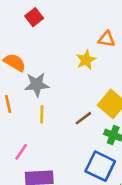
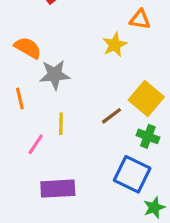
yellow line: (42, 114) -> (61, 124), moved
pink line: (21, 152) -> (36, 144), moved

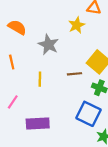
gray star: (55, 75) -> (48, 45), moved, turned 30
brown line: (112, 116) -> (74, 74), turned 32
pink line: (36, 144) -> (13, 102), moved

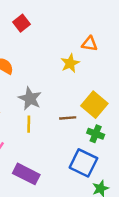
gray star: (48, 45) -> (30, 98), moved
purple rectangle: (38, 124) -> (26, 174), turned 30

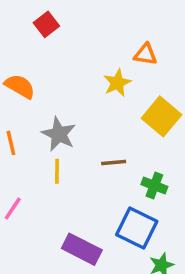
yellow square: (94, 105) -> (161, 116), moved
purple rectangle: (26, 174) -> (82, 249), moved

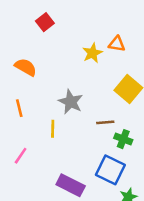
yellow star: (117, 83) -> (92, 53), moved
gray star: (59, 134) -> (71, 102), moved
brown line: (114, 162) -> (105, 122), moved

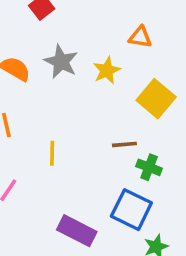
yellow star: (92, 53) -> (107, 70), moved
gray star: (71, 102) -> (61, 62), moved

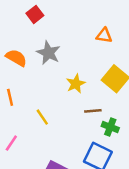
yellow star: (107, 70) -> (76, 84), moved
yellow line: (52, 153) -> (42, 117), turned -35

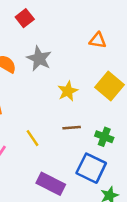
brown line: (93, 111) -> (72, 128), moved
yellow line: (42, 117) -> (33, 138), moved

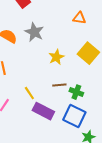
green cross: (104, 137) -> (76, 92), moved
purple rectangle: (51, 184) -> (43, 111), moved

